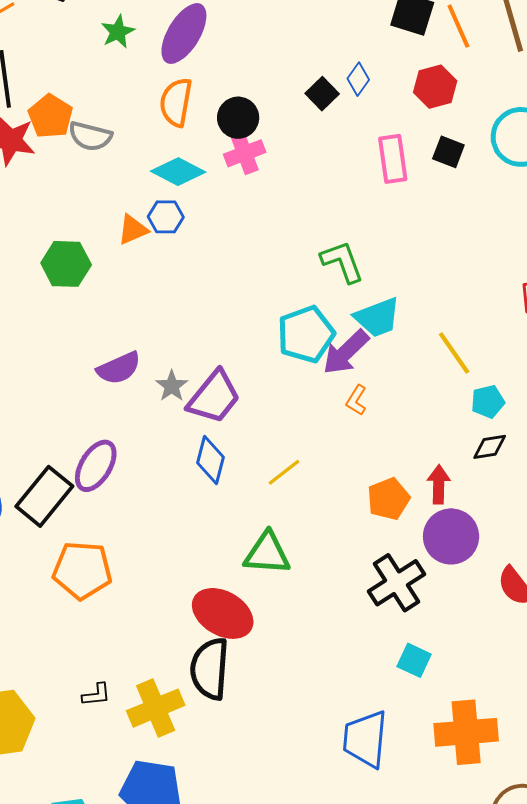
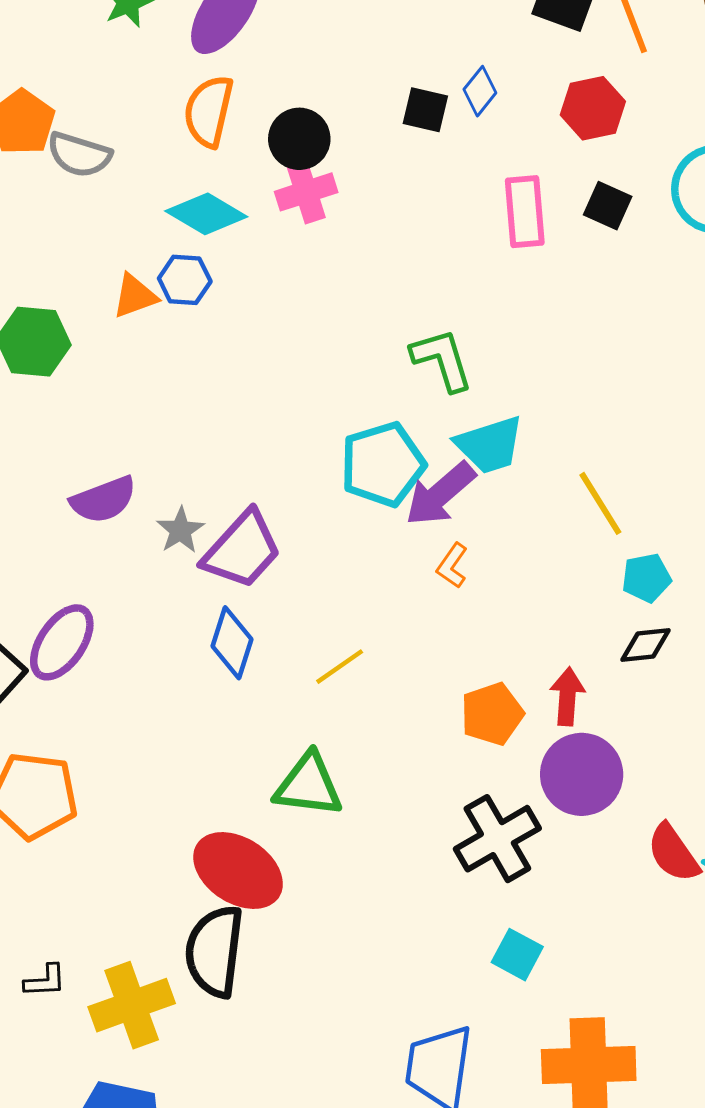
black square: (322, 94) -> (425, 110), turned -36

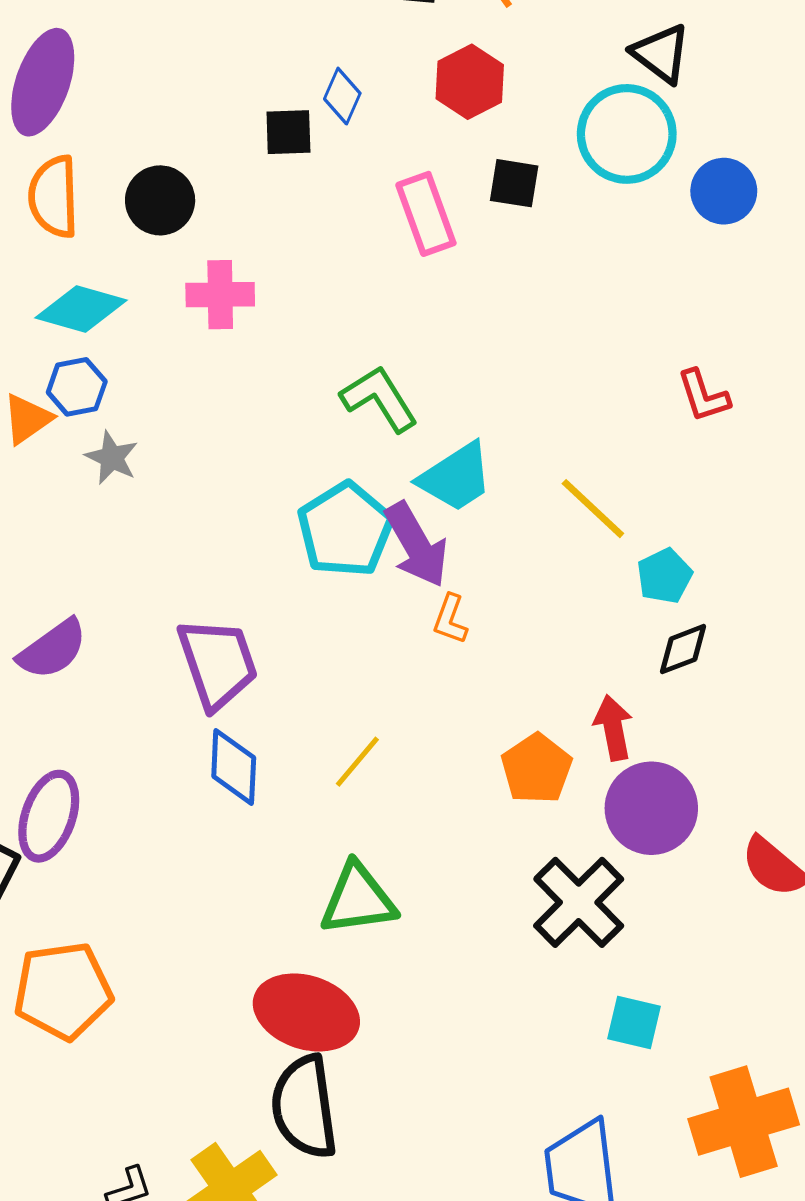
pink cross: (306, 192) -> (220, 295), moved, turned 32
purple arrow: (440, 494) -> (416, 545), turned -64
gray star: (180, 530) -> (112, 458), moved
purple trapezoid: (242, 550) -> (218, 663), turned -46

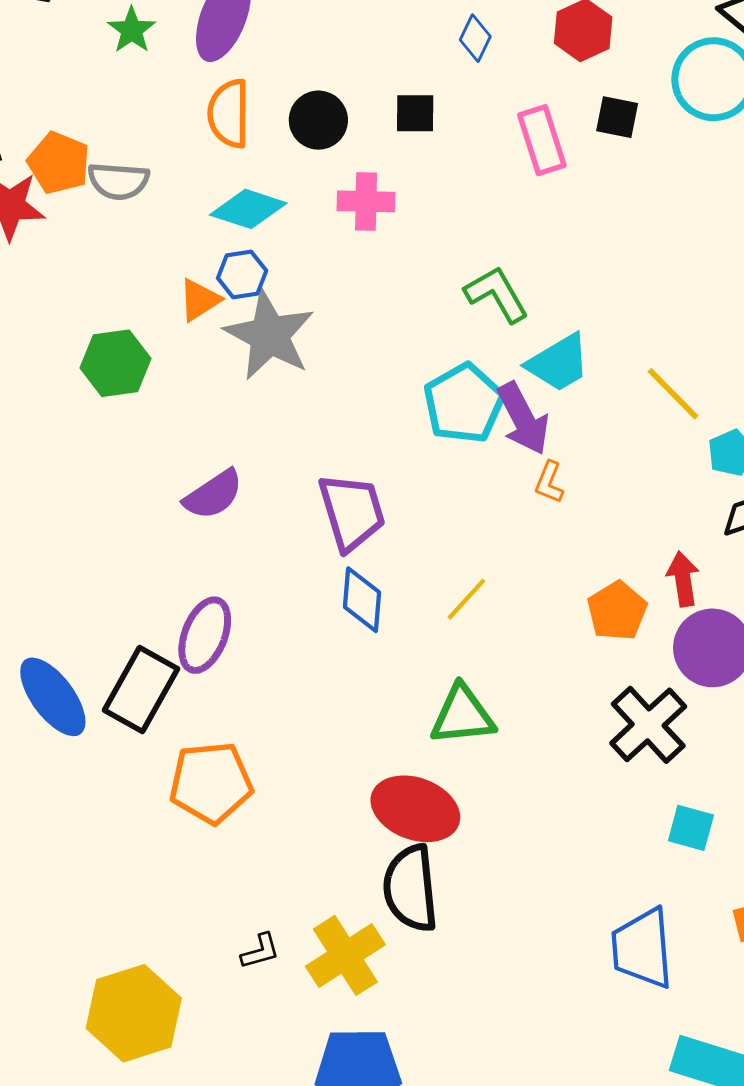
black square: (288, 132) -> (415, 113), moved
gray star: (112, 458) -> (269, 335), size x2.0

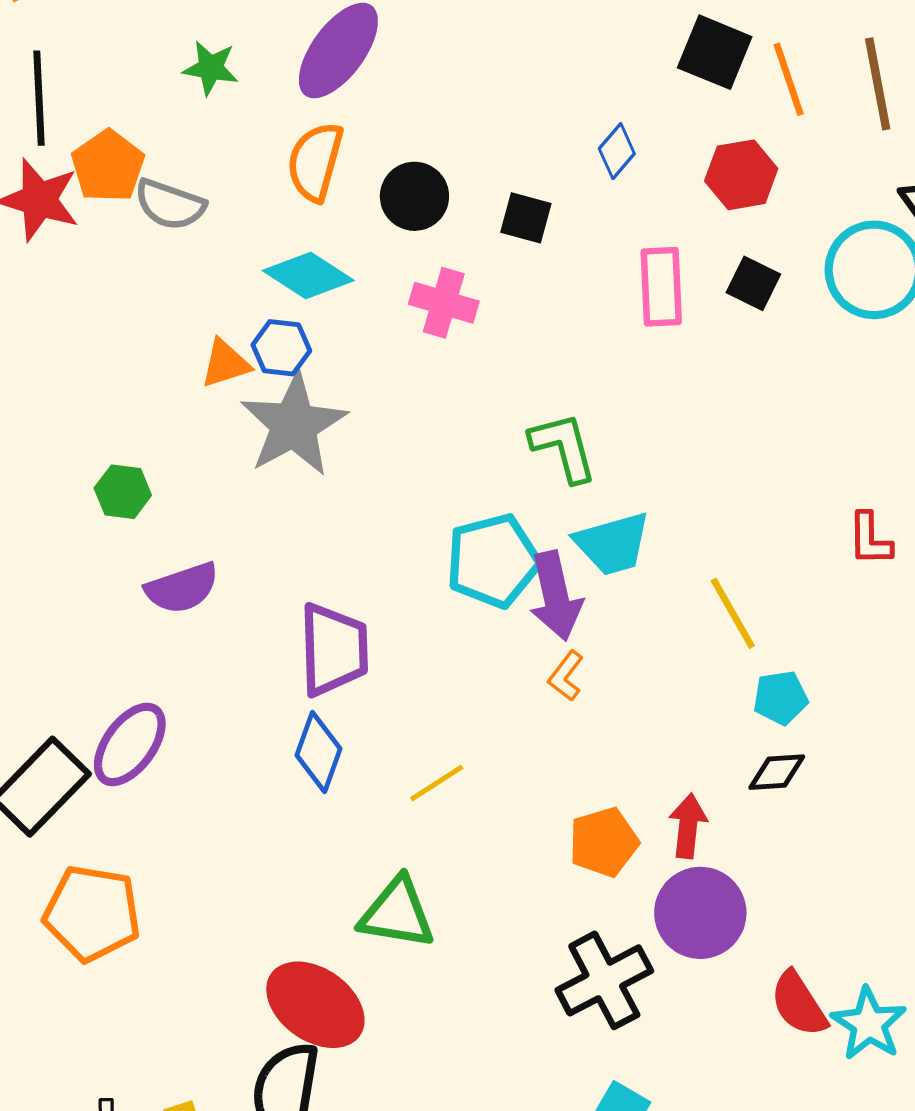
green star: (132, 30) -> (211, 68), moved, turned 30
green hexagon: (116, 363) -> (123, 492), moved, size x0.7

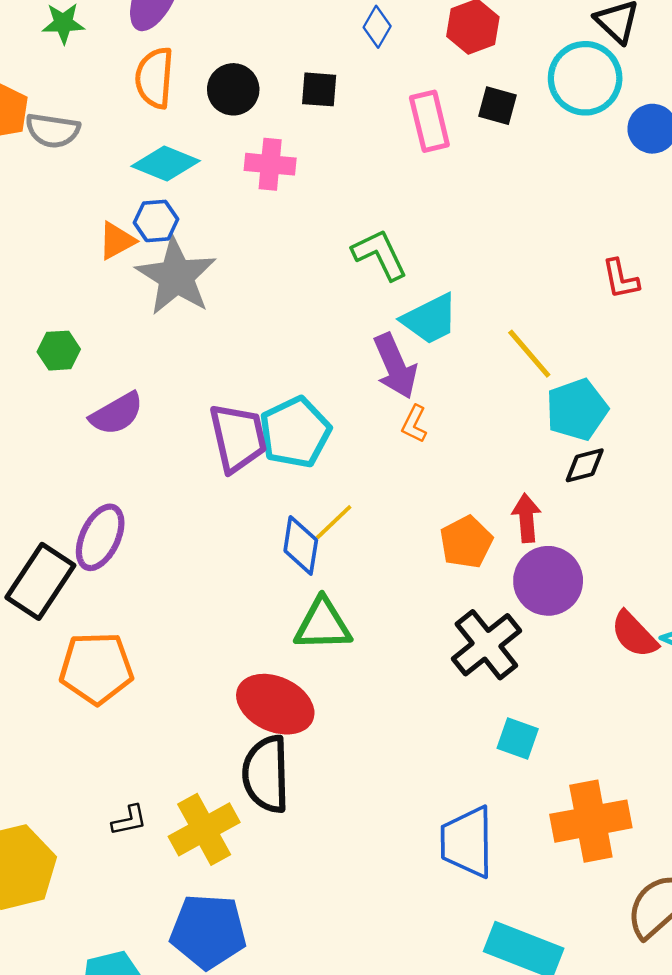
cyan pentagon: (493, 561) -> (295, 432), moved
cyan pentagon: (781, 698) -> (577, 410), size x1.5
blue diamond: (318, 752) -> (301, 545), moved

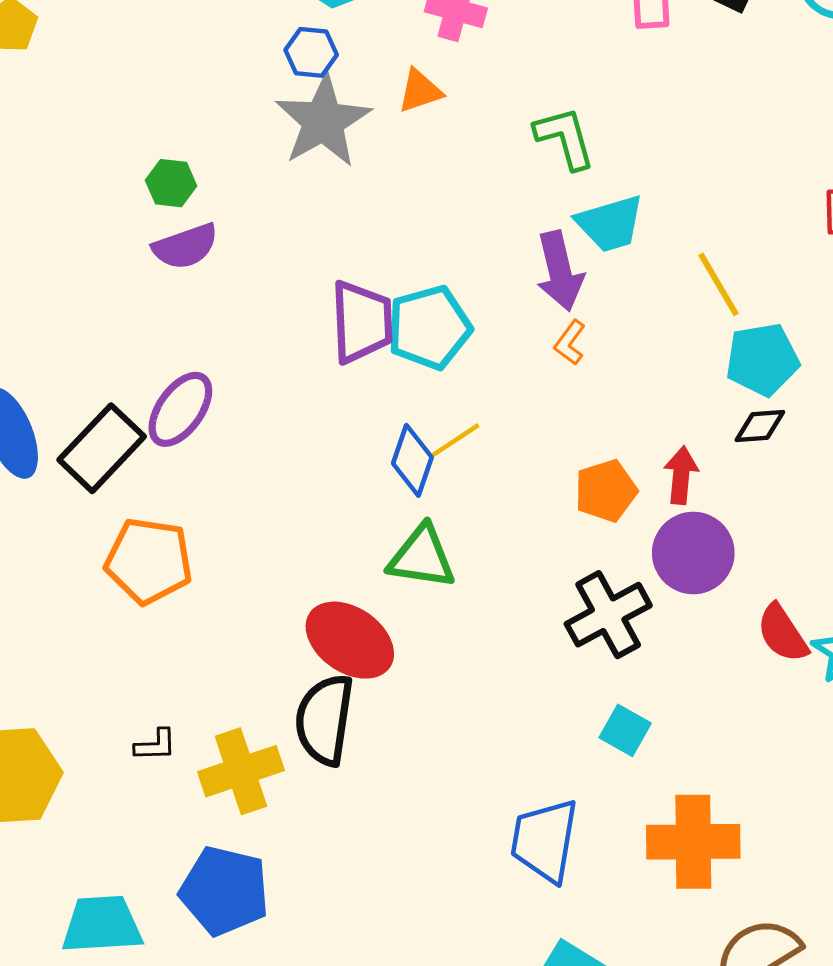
orange triangle: (117, 241) -> (420, 91), moved
purple semicircle: (117, 414) -> (185, 246), moved

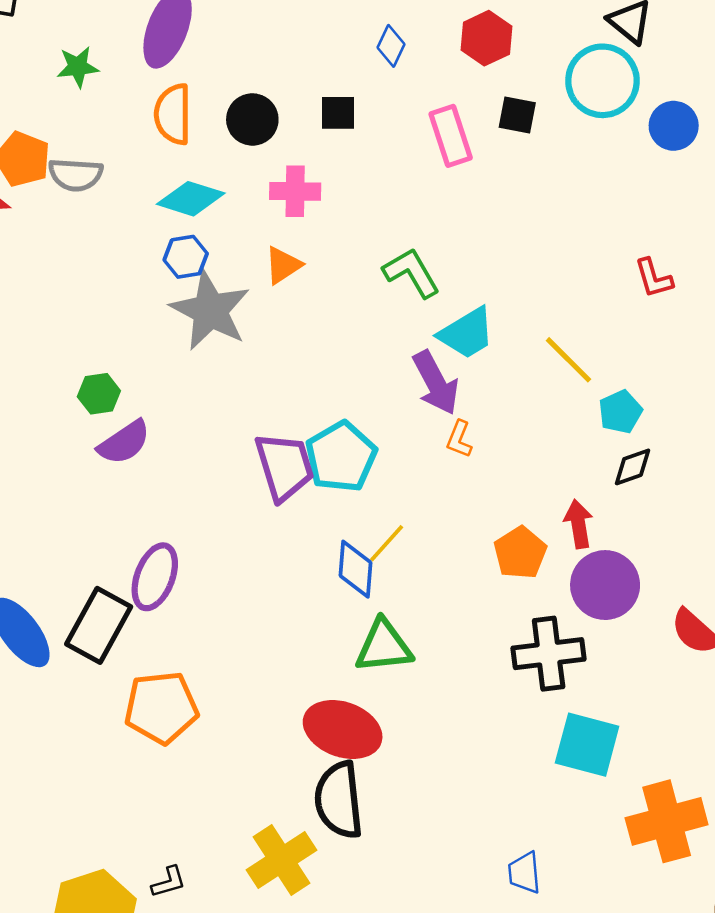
cyan pentagon: (762, 359) -> (620, 412), size x0.7
black cross: (608, 615) -> (549, 654), turned 36
cyan square: (625, 730) -> (587, 745), size x1.6
black L-shape: (156, 745) -> (169, 882), moved
blue trapezoid: (545, 840) -> (524, 873), moved, size x0.6

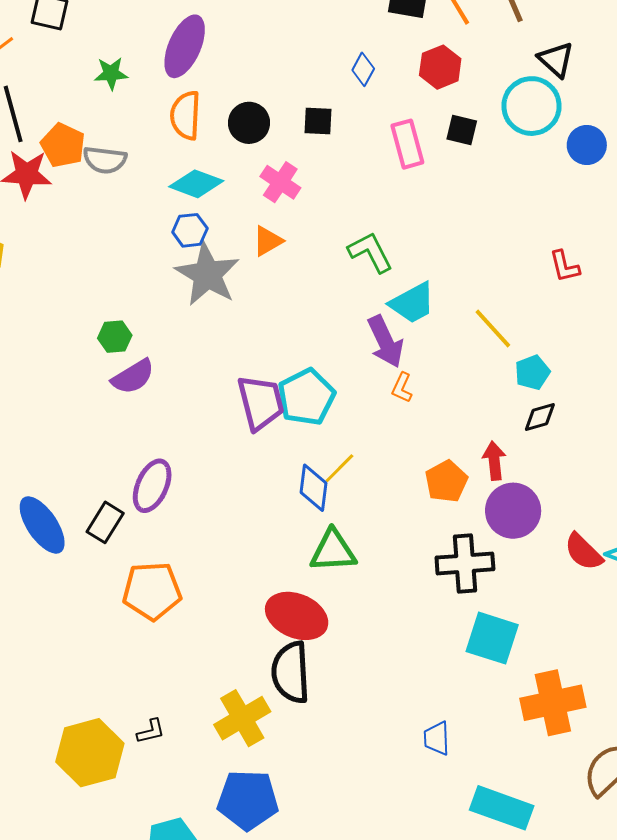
pink cross: (295, 191) -> (280, 182), turned 30
black rectangle: (99, 625) -> (105, 522), size x0.7

